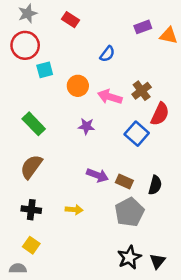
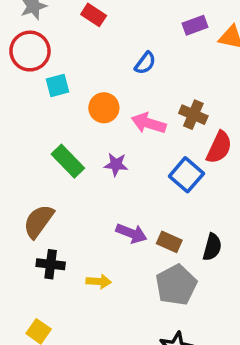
brown cross: (142, 91) -> (193, 115), turned -30
green rectangle: (34, 124) -> (68, 161), moved
black cross: (31, 210) -> (51, 264), moved

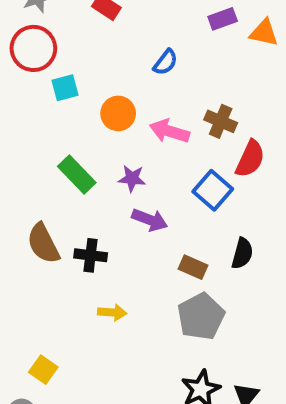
brown semicircle: (39, 221) -> (43, 243), turned -63
purple arrow: (131, 233) -> (150, 220), moved
black semicircle: (212, 247) -> (242, 253), moved
black cross: (51, 264) -> (91, 255), moved

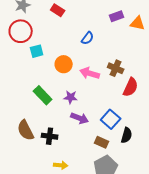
blue square: (213, 190) -> (111, 119), moved

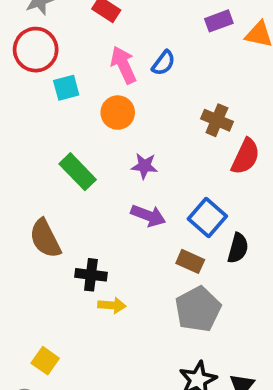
pink arrow: (90, 73) -> (123, 65), moved, turned 48
purple star: (71, 97) -> (144, 166), moved
black cross: (50, 136) -> (91, 275), moved

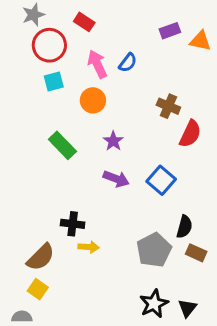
red circle: (36, 50) -> (49, 45), moved
purple star: (144, 166) -> (113, 141), turned 30
brown semicircle: (45, 239) -> (41, 257), moved, turned -108
black semicircle: (238, 248) -> (184, 227), moved
brown rectangle: (190, 261) -> (196, 253), moved

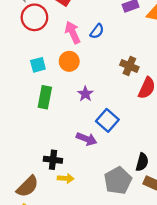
cyan square: (54, 82) -> (38, 65), moved
green rectangle: (62, 145) -> (45, 97), turned 55
purple arrow: (116, 179) -> (87, 139), moved
blue square: (161, 180) -> (107, 120), moved

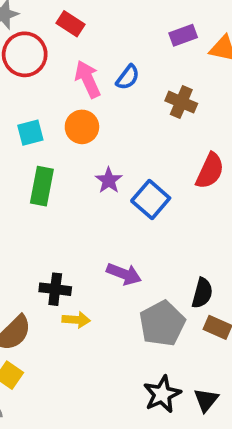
brown cross: (129, 66) -> (181, 102), moved
blue square: (107, 120) -> (151, 199), moved
purple arrow: (87, 139) -> (124, 274), moved

